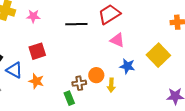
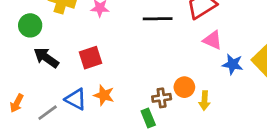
red square: (37, 51) -> (91, 58), moved
blue star: (127, 66) -> (233, 64), moved
blue triangle: (14, 70) -> (76, 99), moved

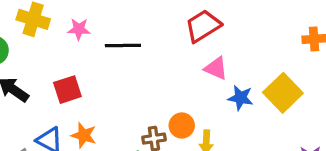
black line: (158, 19) -> (123, 45), moved

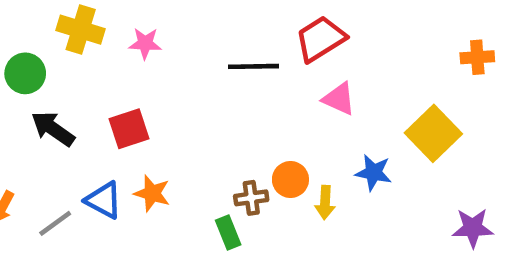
black line: (123, 45) -> (254, 66), moved
blue star: (241, 98) -> (374, 173), moved

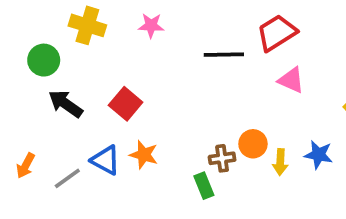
pink star: (145, 43) -> (151, 25), moved
red square: (129, 129) -> (126, 104), turned -32
blue star: (374, 173) -> (319, 155), moved

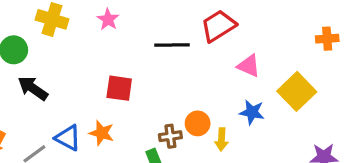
pink star: (151, 25) -> (108, 19), turned 30
pink triangle: (291, 80) -> (249, 66), moved
red square: (126, 104) -> (119, 88), moved, turned -32
blue star: (319, 155) -> (252, 112), moved

